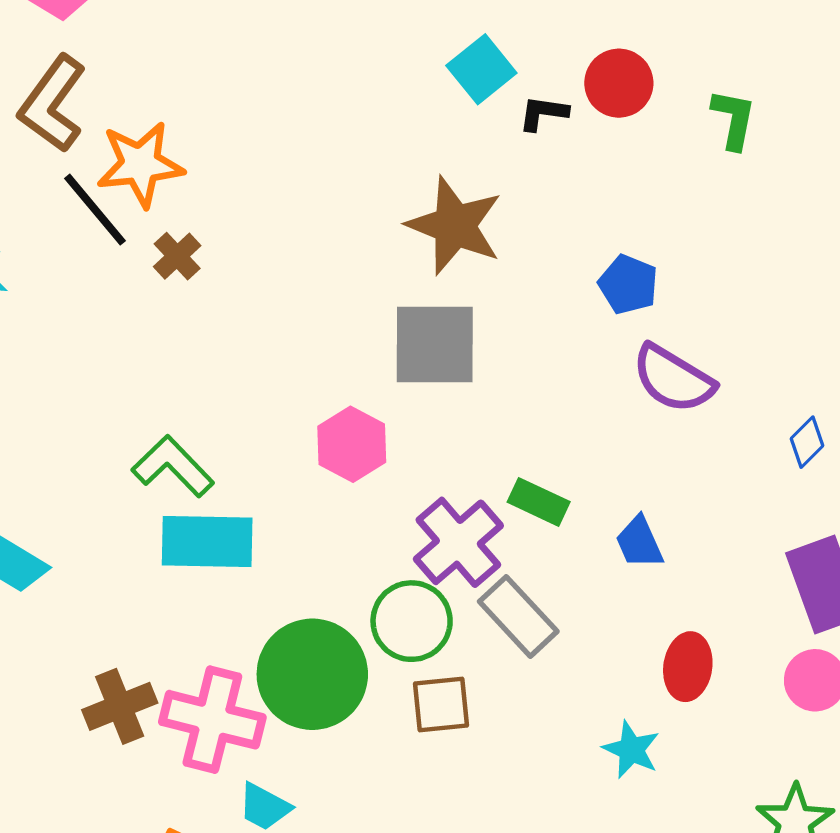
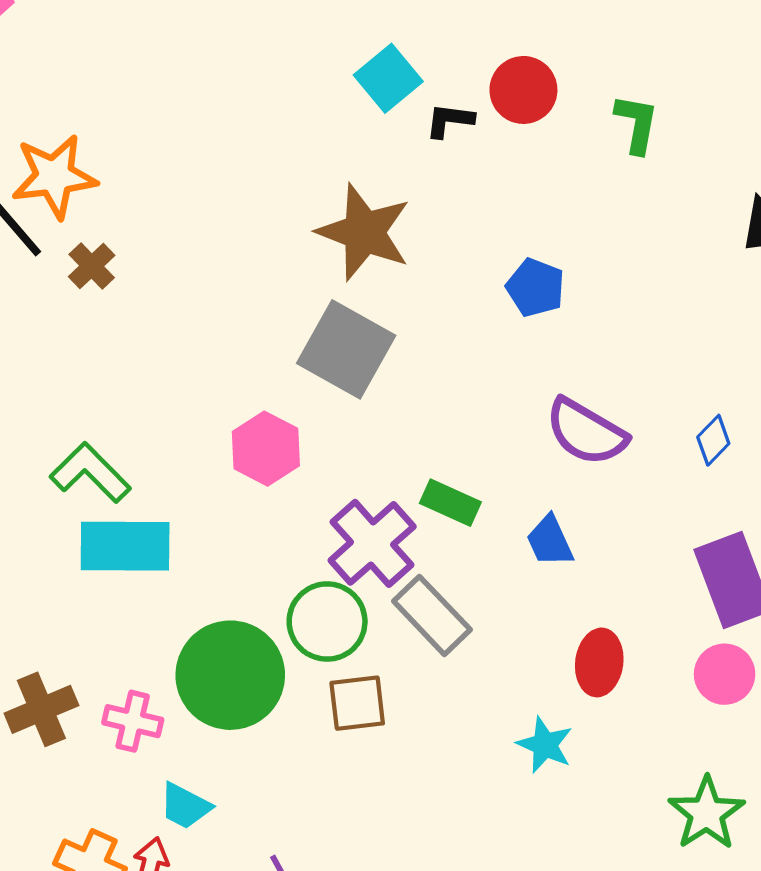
gray square: (435, 345) -> (346, 349), turned 30
purple semicircle: (673, 379) -> (586, 432), moved
pink cross: (212, 720) -> (133, 721), size x0.6

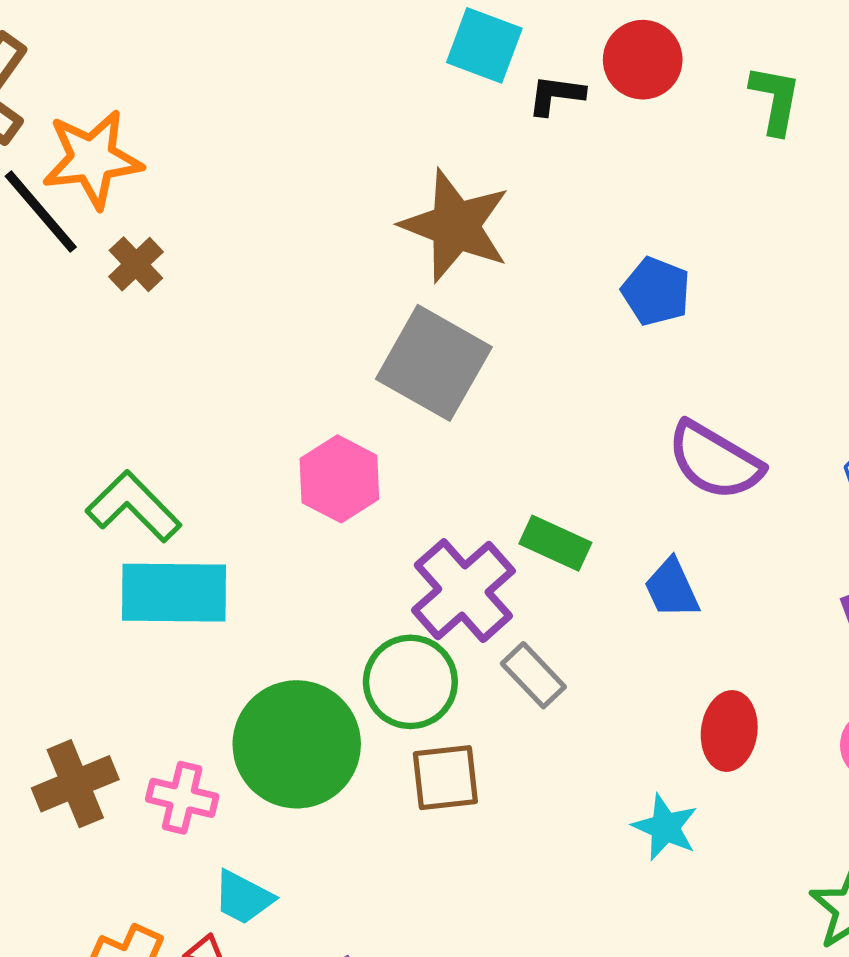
cyan square: (388, 78) -> (484, 45), turned -30
gray rectangle: (432, 615) -> (533, 675), size x0.7

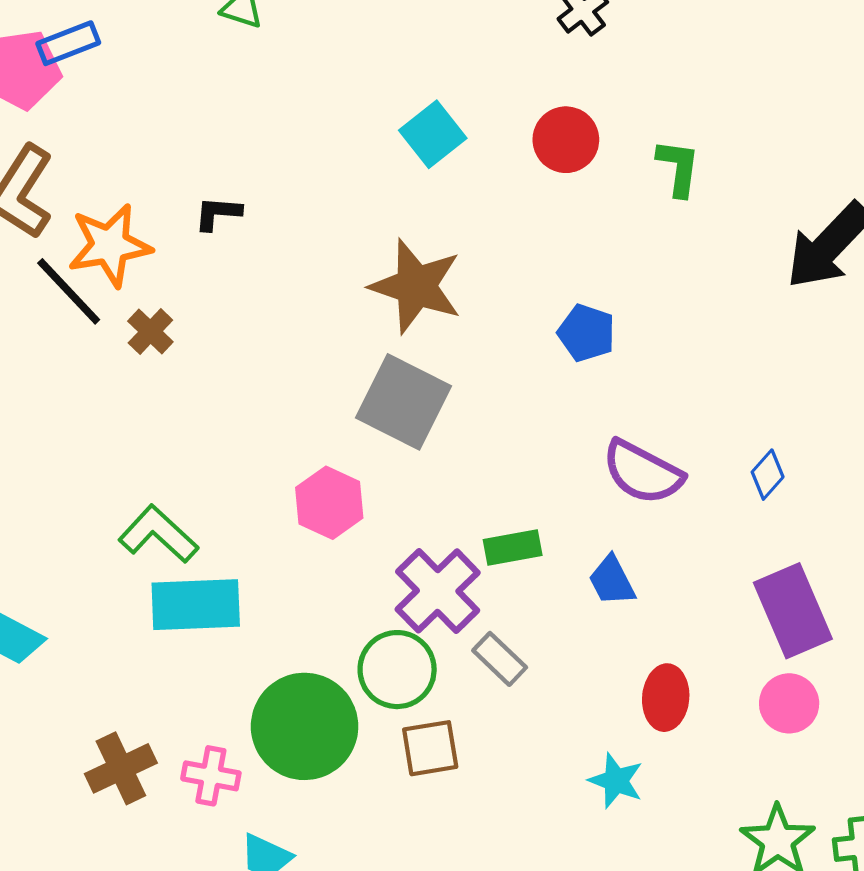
cyan square: (484, 45) -> (433, 134), turned 34
black L-shape: (556, 95) -> (218, 213), moved
green rectangle: (555, 543) -> (513, 548), turned -32

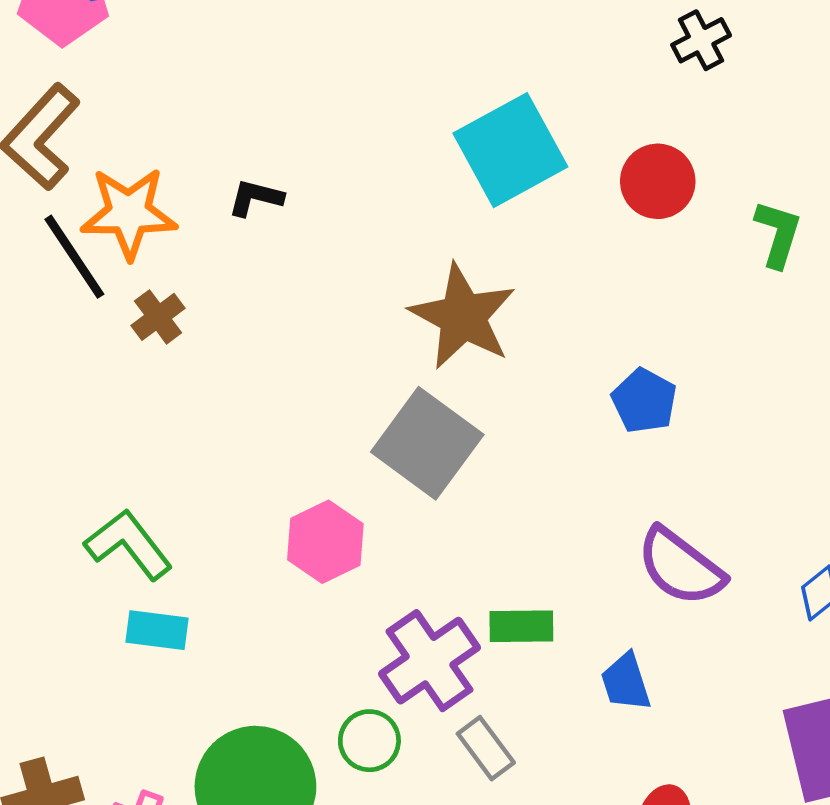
cyan square: (433, 134) -> (510, 150), size x1.5
cyan rectangle: (196, 605) -> (157, 630), size x0.6
green circle: (397, 670) -> (369, 741), size x0.7

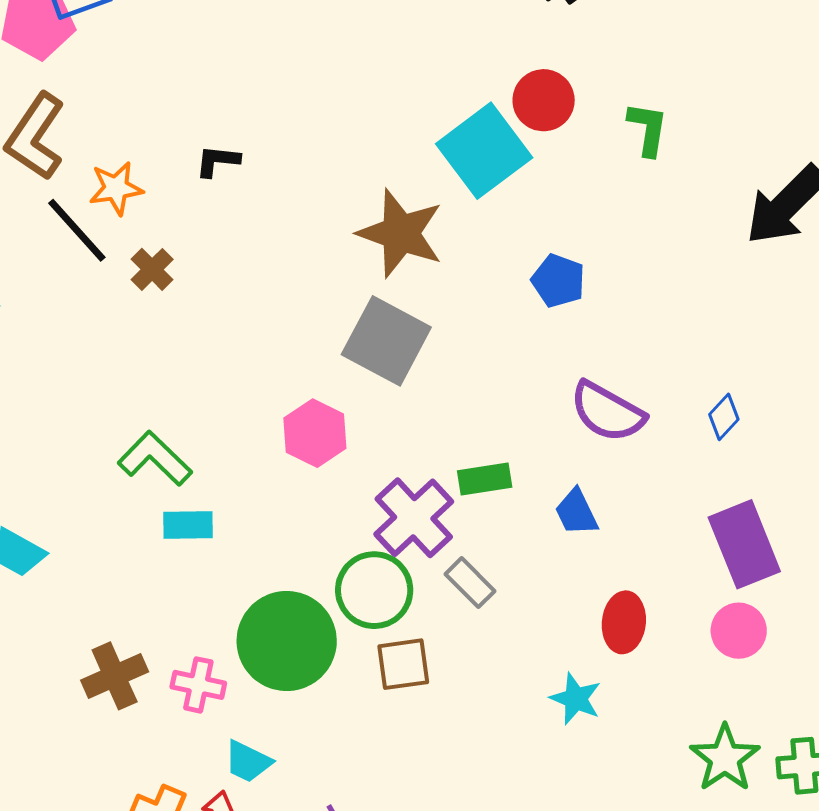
cyan square: (510, 150) -> (484, 151), moved
orange star: (129, 213) -> (116, 188), size x0.7
green circle: (369, 741) -> (374, 590), size x1.5

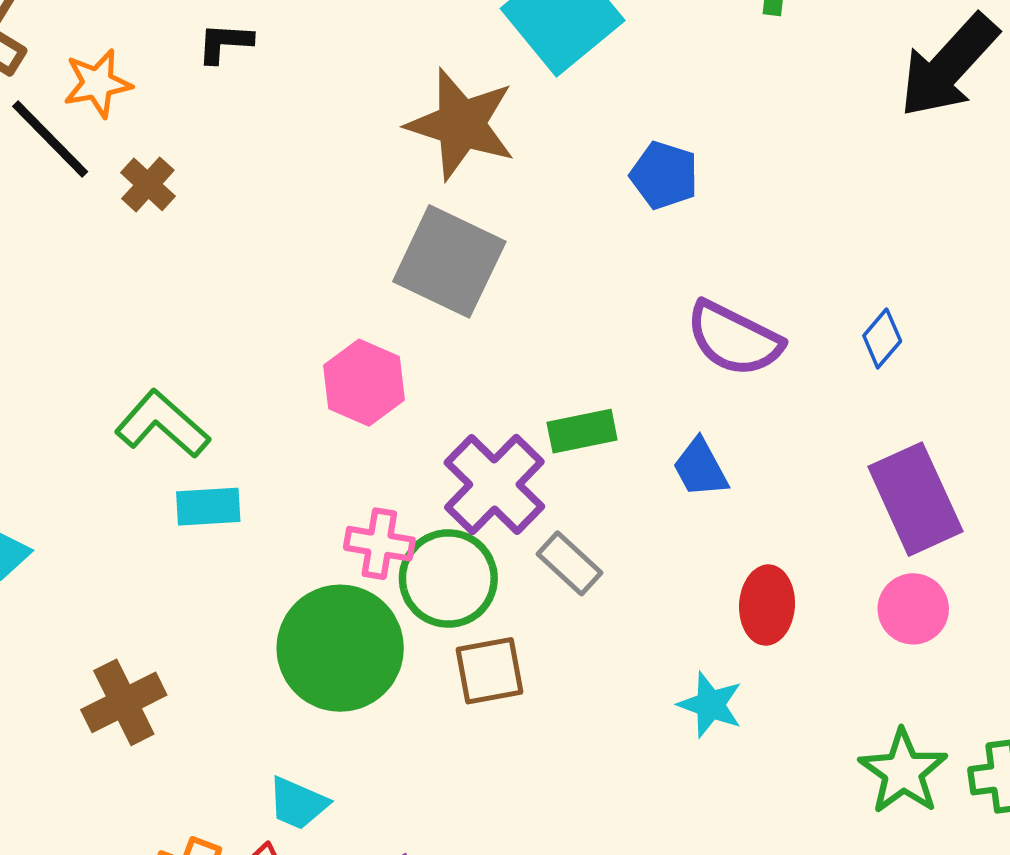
pink cross: (198, 685) -> (379, 544), moved

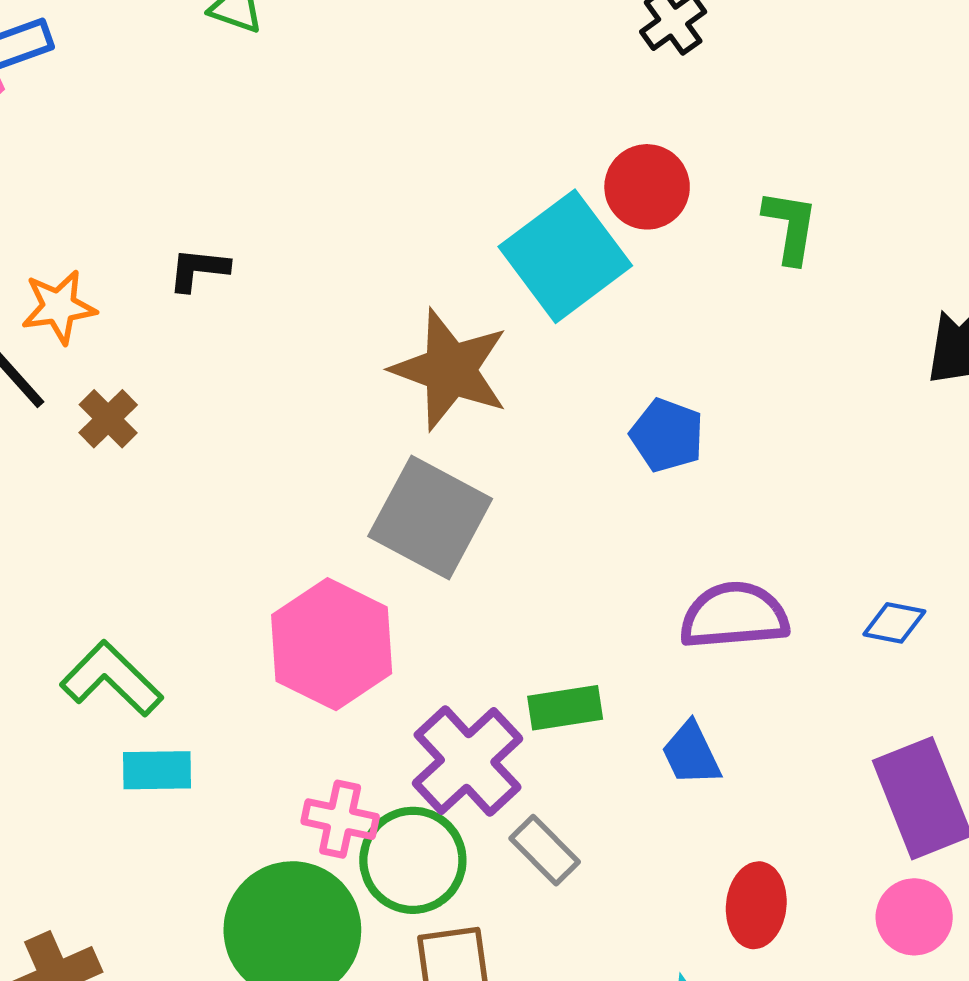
blue diamond: (882, 338) -> (894, 623), turned 58
purple semicircle: (734, 339) -> (734, 616), turned 146
pink hexagon: (364, 383) -> (332, 644), size x1.4

